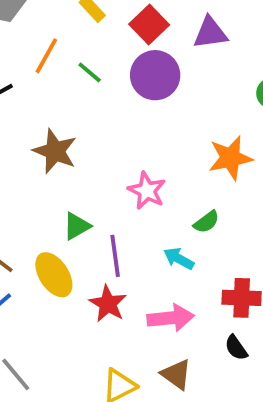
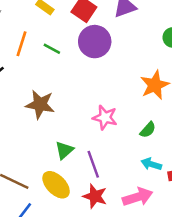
cyan arrow: (179, 259) -> (151, 164), moved

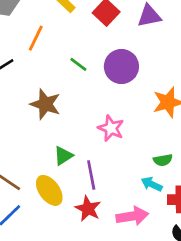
purple circle: (95, 42) -> (121, 66), moved
green line: (52, 49) -> (78, 64), moved
green semicircle: (148, 130) -> (163, 160), moved, turned 30

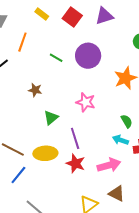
brown star: (45, 104) -> (35, 90), size x0.6
green triangle: (63, 156) -> (51, 118), moved
green semicircle: (163, 160) -> (127, 121), turned -104
yellow ellipse: (49, 190) -> (45, 153), turned -50

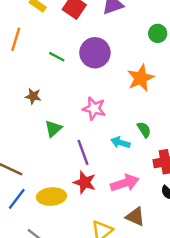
cyan arrow: (120, 140) -> (120, 142), moved
yellow ellipse: (45, 153) -> (52, 197), moved

